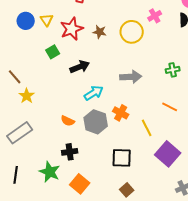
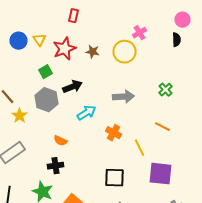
pink cross: (155, 16) -> (140, 33), moved
green cross: (173, 70) -> (166, 90), turned -32
gray hexagon: (96, 122) -> (46, 100), moved
black cross: (70, 152) -> (56, 166), moved
purple square: (168, 154) -> (160, 174), turned -35

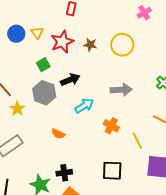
pink cross: (140, 33) -> (144, 13), moved
black cross: (56, 166) -> (64, 173), moved

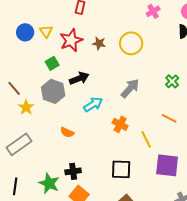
gray arrow: (121, 90) -> (130, 88), turned -45

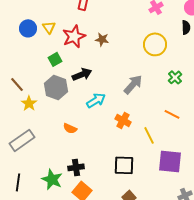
yellow circle: (131, 43) -> (155, 44), moved

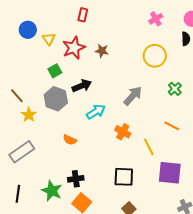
blue circle: (28, 28) -> (28, 30), moved

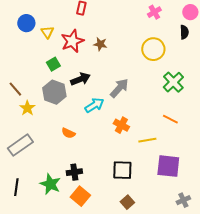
green cross: (175, 89) -> (173, 82), size x1.5
gray arrow: (133, 96) -> (119, 88), moved
yellow line: (149, 147) -> (147, 140), turned -72

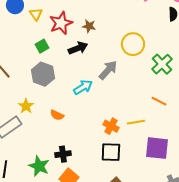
yellow circle: (153, 49) -> (133, 44), moved
black arrow: (80, 79) -> (78, 48), moved
yellow star: (27, 108) -> (26, 106), moved
orange cross: (121, 125) -> (111, 126), moved

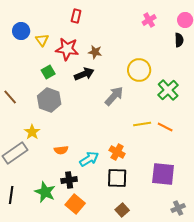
red star: (61, 23) -> (67, 49), turned 30
cyan arrow: (83, 87) -> (89, 159), moved
orange semicircle: (57, 115) -> (61, 150), moved, turned -32
yellow line: (136, 122) -> (142, 124), moved

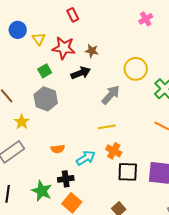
red rectangle: (76, 16) -> (73, 15), turned -40
yellow line: (142, 124) -> (107, 127), moved
yellow star: (32, 132) -> (22, 122), moved
black square: (117, 178) -> (128, 172), moved

